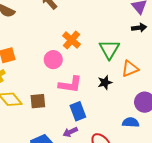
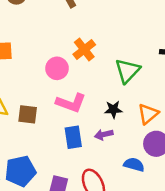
orange triangle: (130, 69) -> (148, 114), moved, turned -30
purple arrow: (70, 132) -> (104, 135), moved

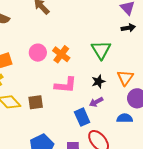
orange cross: (84, 50) -> (61, 54), moved
pink circle: (57, 68) -> (38, 53), moved
blue rectangle: (73, 137) -> (82, 117), moved

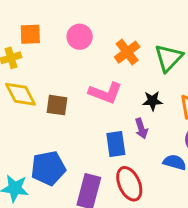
orange cross: (61, 54) -> (127, 52), moved
purple arrow: (96, 102) -> (141, 128), turned -96

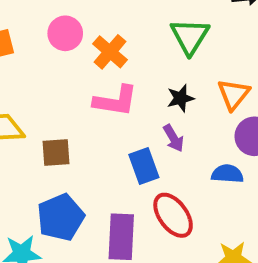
orange cross: (127, 52) -> (110, 52), moved
brown square: (57, 105) -> (56, 153), moved

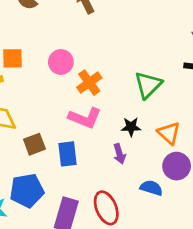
orange triangle: (234, 94) -> (169, 133), turned -40
brown square: (56, 153) -> (34, 144), turned -30
blue rectangle: (144, 166) -> (67, 154), moved

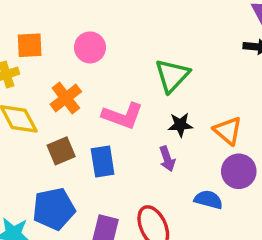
orange cross: (89, 83) -> (66, 98), moved
green triangle: (148, 85) -> (172, 76), moved

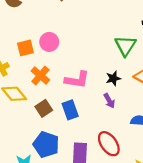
orange square: (30, 45) -> (25, 48), moved
green triangle: (172, 76) -> (125, 46), moved
blue pentagon: (54, 209) -> (46, 145), turned -30

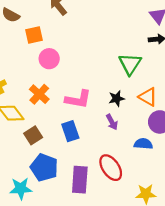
orange square: (25, 48) -> (34, 35), moved
brown square: (44, 108) -> (33, 135), moved

